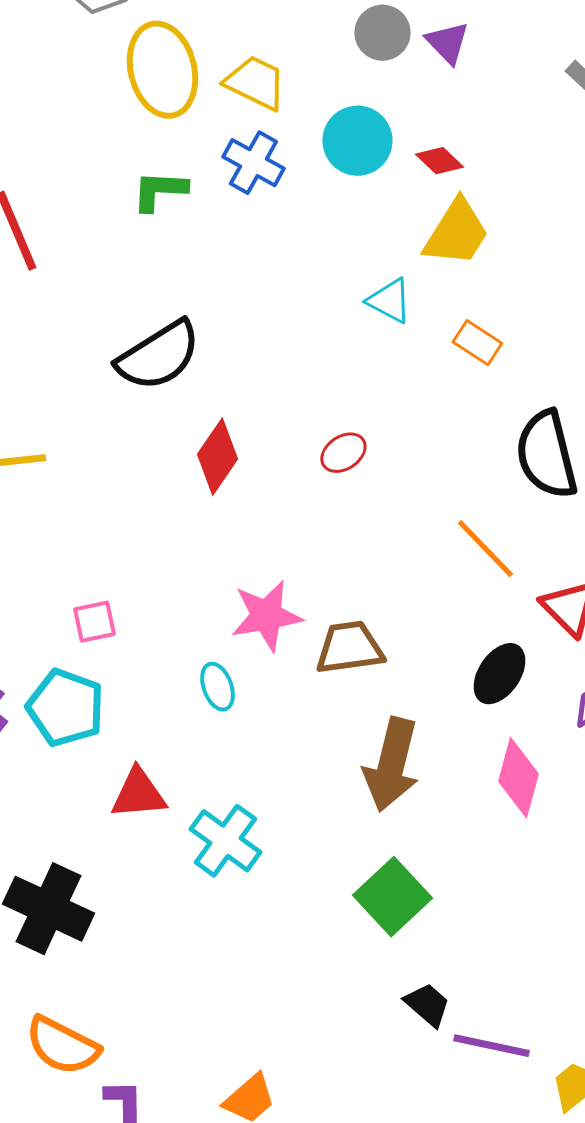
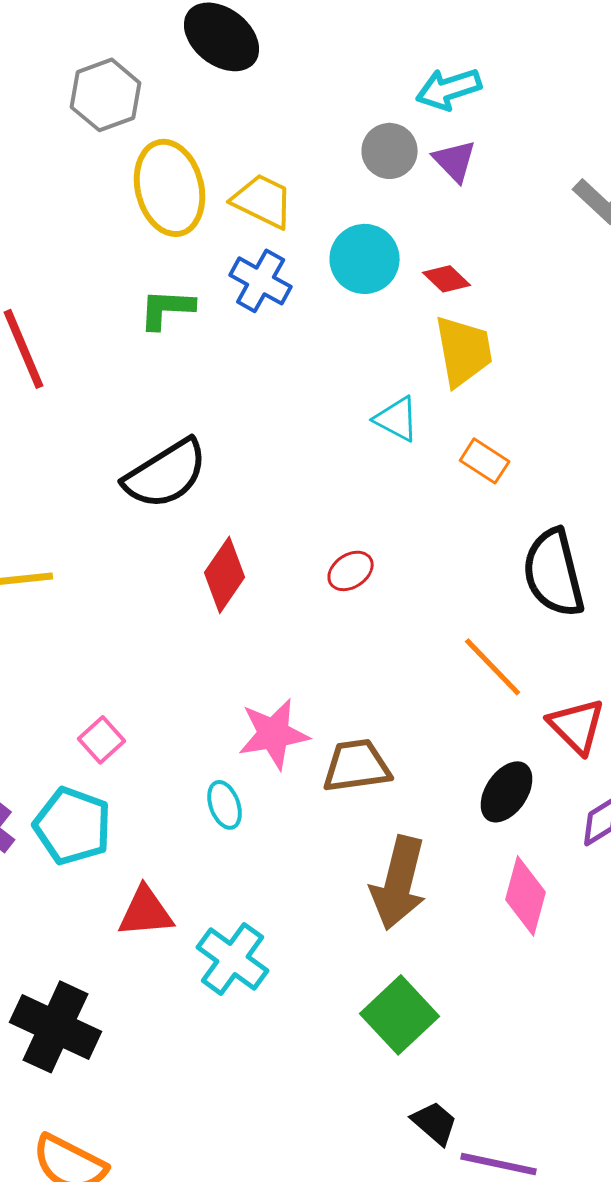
yellow trapezoid: (456, 233) -> (464, 351), turned -42
pink square: (94, 622) -> (102, 740), turned -30

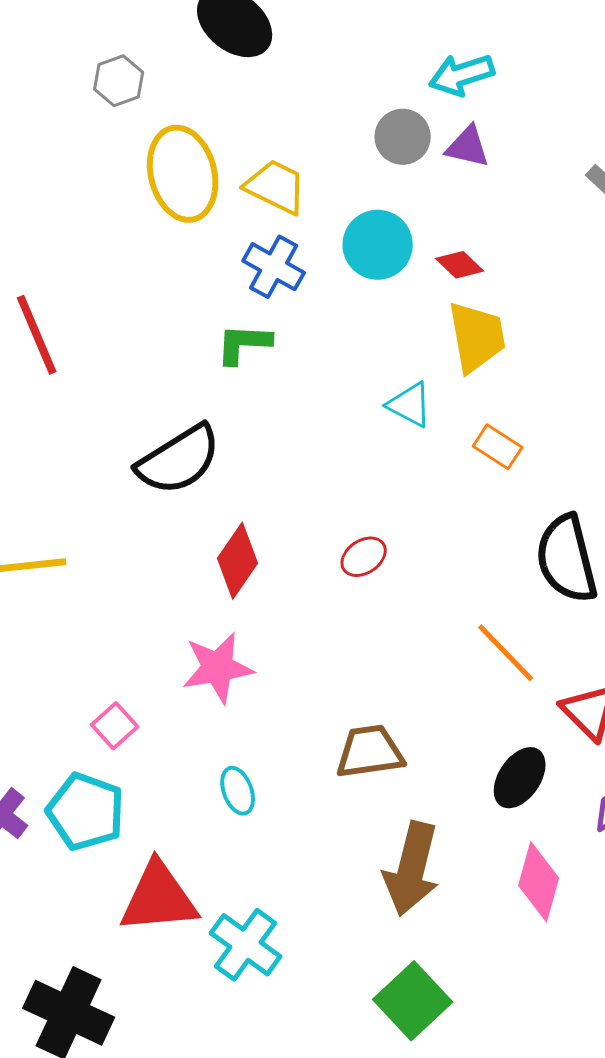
gray hexagon: (106, 95) -> (119, 81), size x0.7
purple triangle: (455, 161) -> (468, 147), turned -33
green L-shape: (167, 309) -> (244, 344), moved
pink star: (274, 734) -> (218, 668), moved
red triangle: (146, 912) -> (159, 898), size x1.4

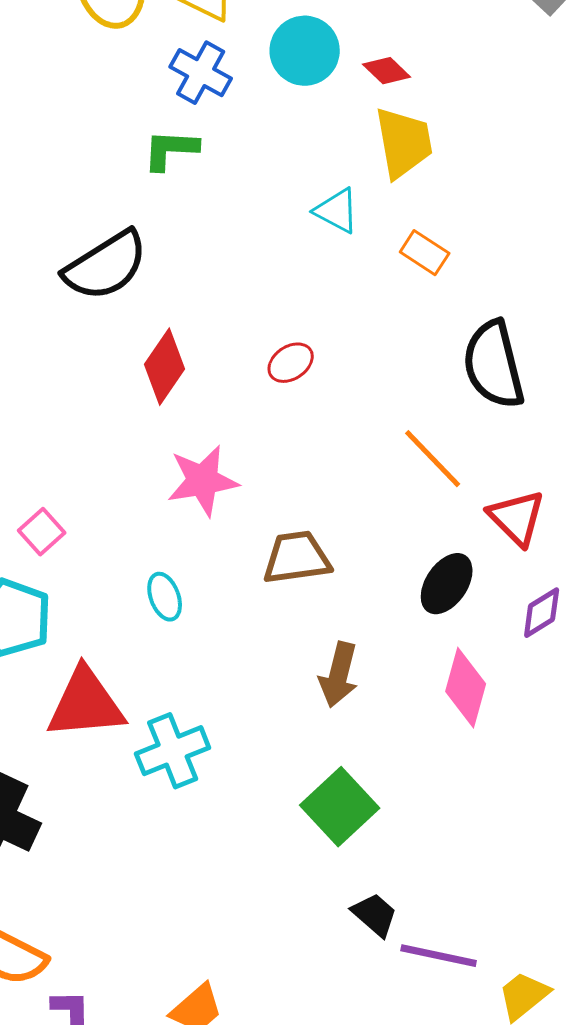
pink star: (218, 668) -> (203, 481), moved
brown arrow: (412, 869) -> (339, 675), size x0.7
cyan cross: (246, 945) -> (173, 751), turned 32

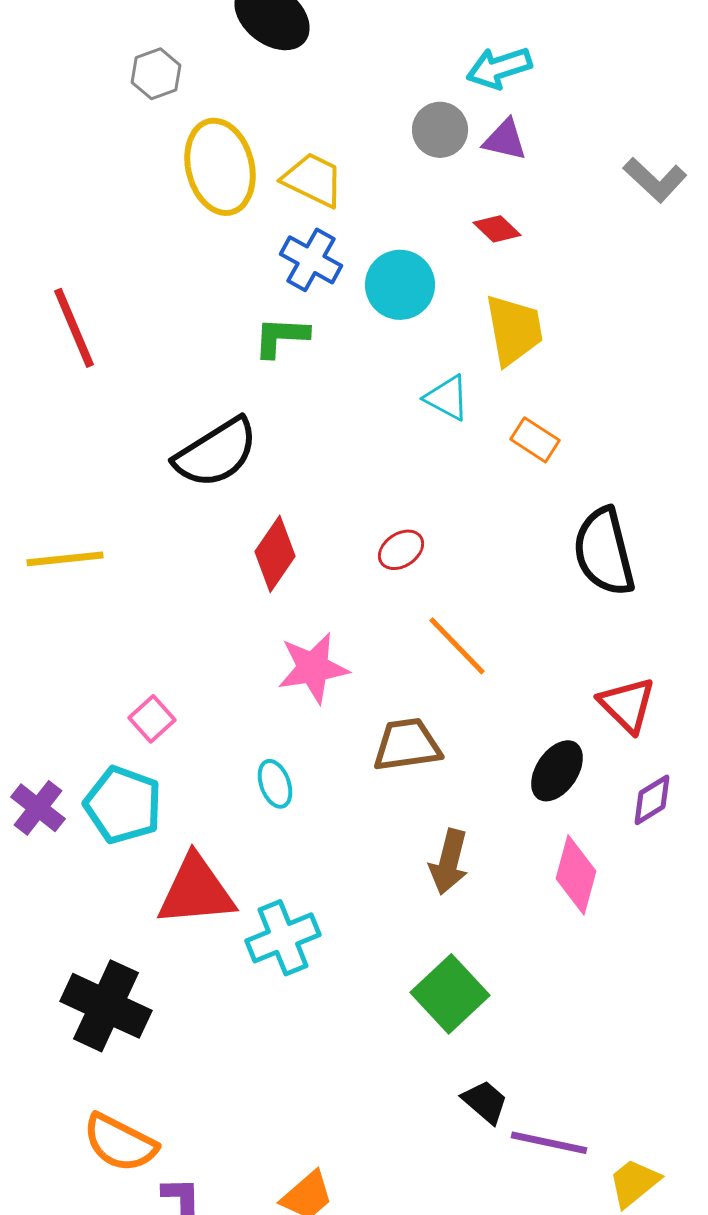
cyan circle: (305, 51) -> (400, 285), moved
red diamond: (387, 71) -> (497, 229), moved
orange line: (433, 459) -> (457, 646), moved

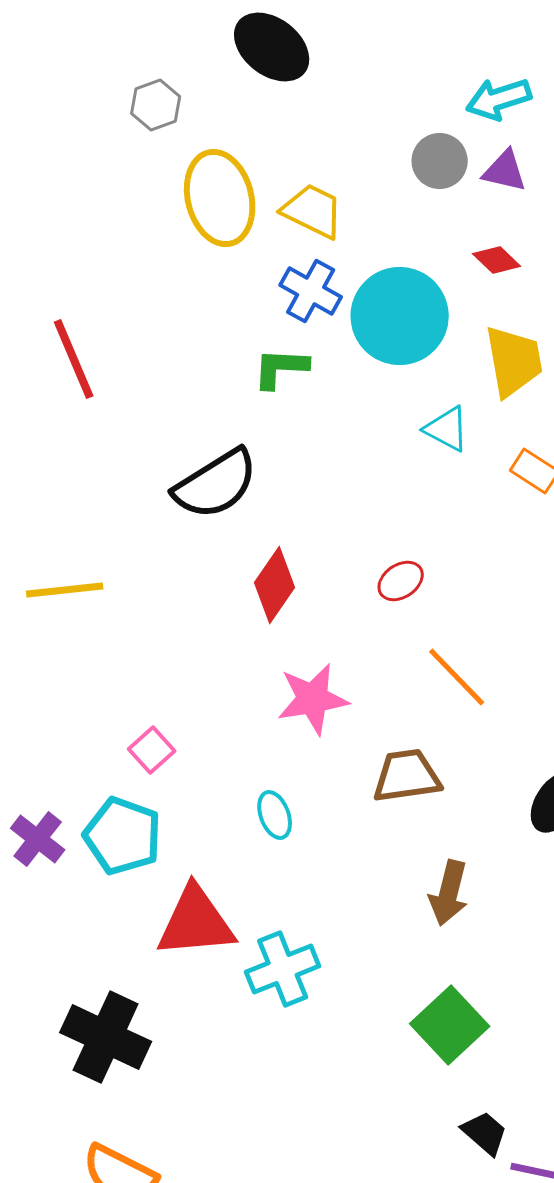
cyan circle: (400, 285) -> (400, 316), size x1.4

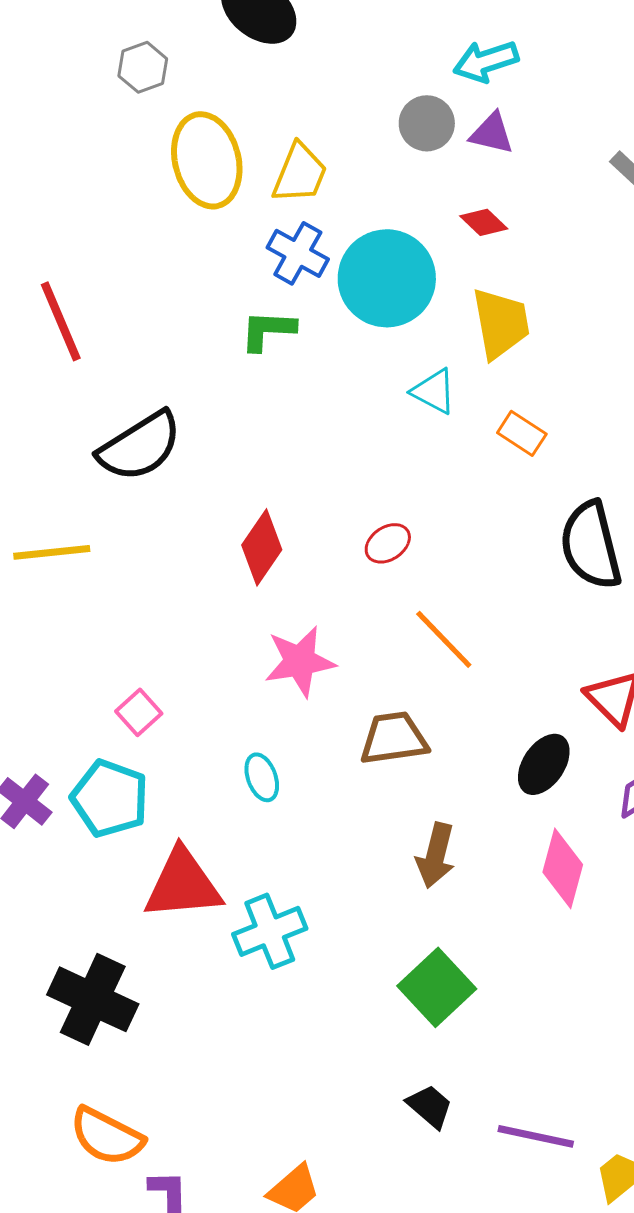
yellow trapezoid: (313, 211) -> (300, 173), turned 86
black semicircle: (216, 484) -> (140, 446), moved
black trapezoid: (485, 1133) -> (430, 1106), moved

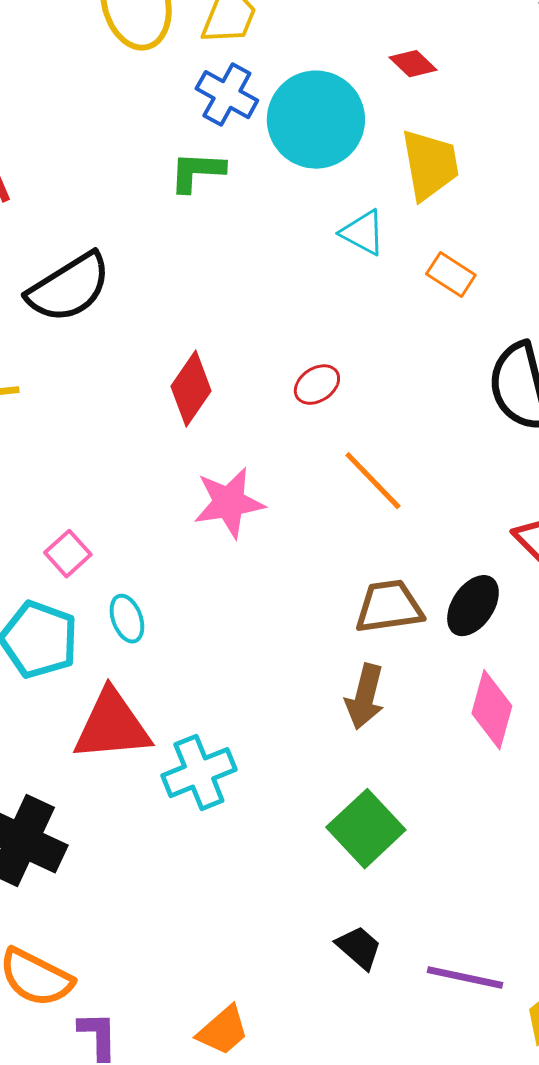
brown trapezoid: (394, 738) -> (389, 607), moved
cyan ellipse: (262, 777) -> (127, 619), moved

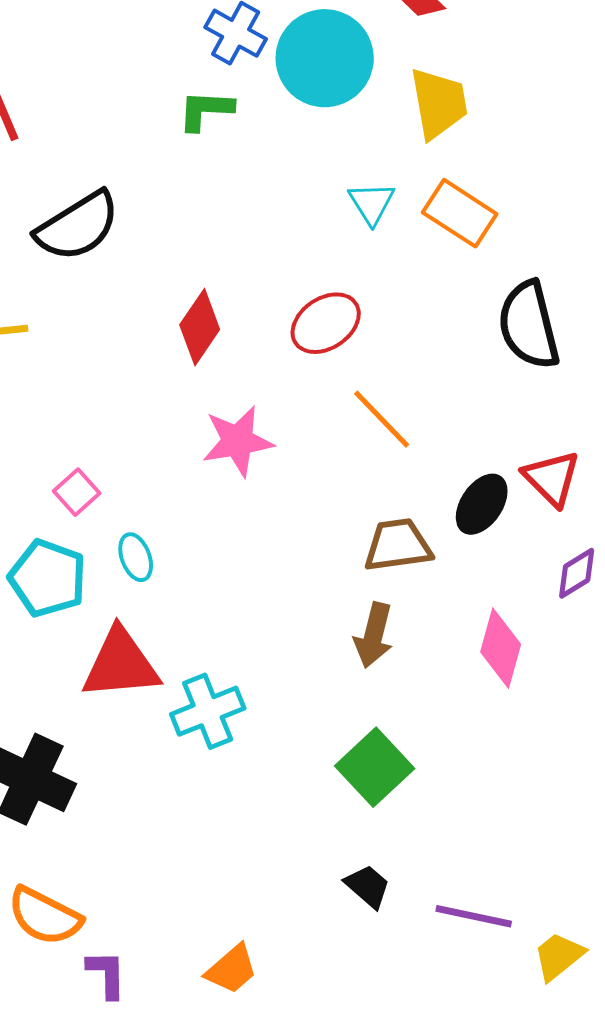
cyan triangle: (363, 233) -> (372, 203), moved, turned 30
orange rectangle: (451, 275) -> (460, 213), size x1.5
red ellipse: (317, 385) -> (326, 323), size x1.5
black ellipse: (473, 606) -> (482, 504), moved

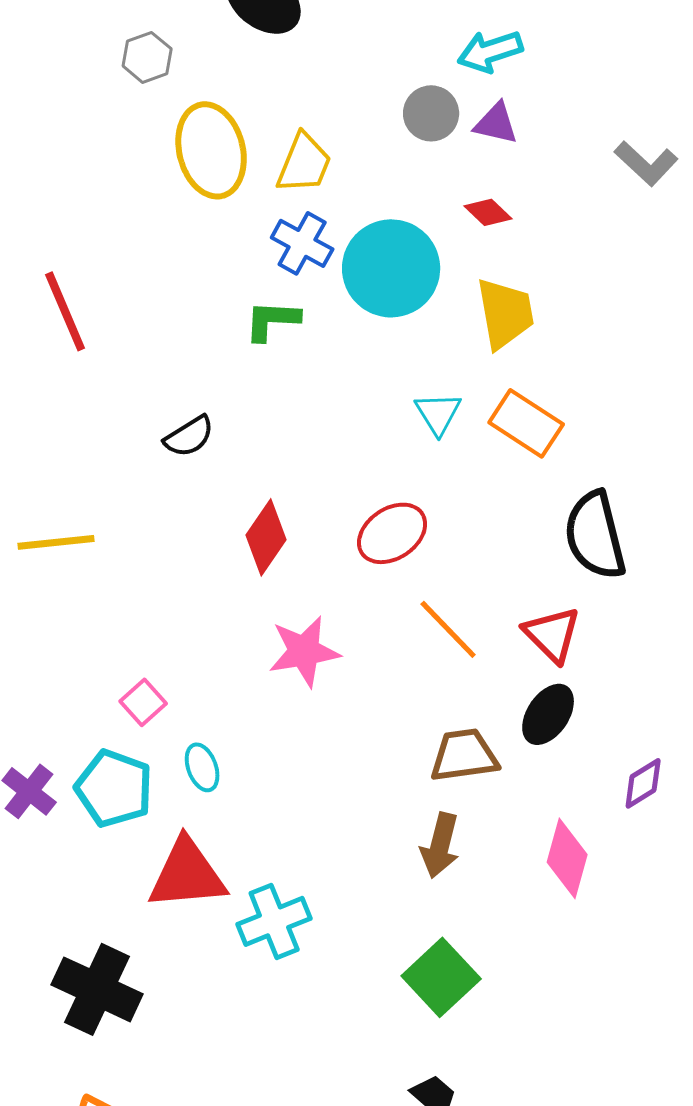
black semicircle: (78, 226) -> (189, 436), moved, size x0.6
red triangle: (552, 478) -> (552, 634), moved

